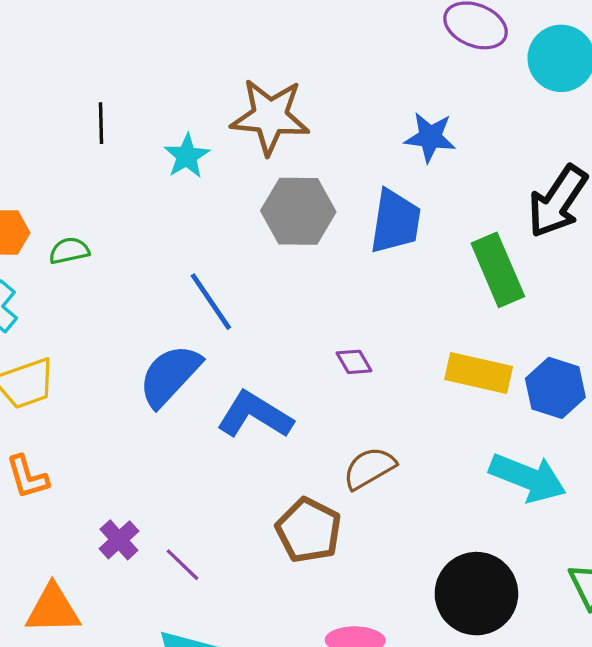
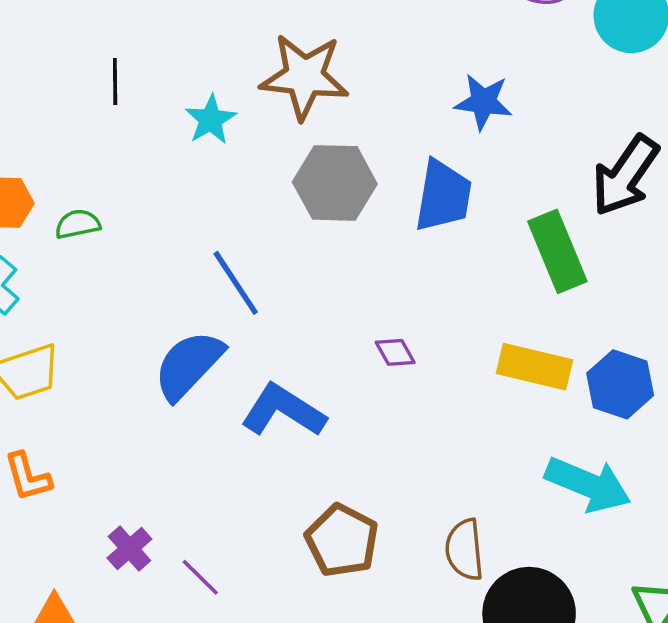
brown semicircle: (369, 468) -> (464, 550), moved, turned -66

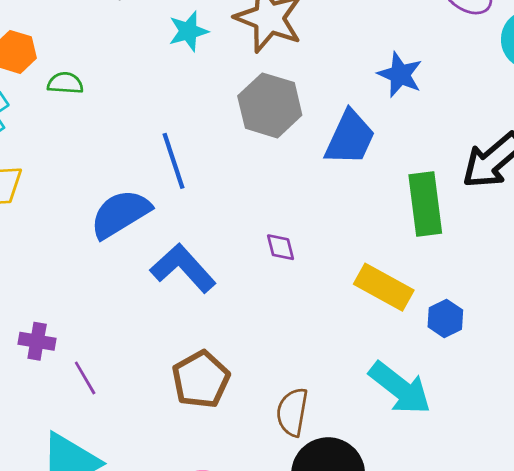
blue hexagon: (620, 384) -> (445, 318), size x0.7
purple cross: (129, 549) -> (37, 341), turned 36

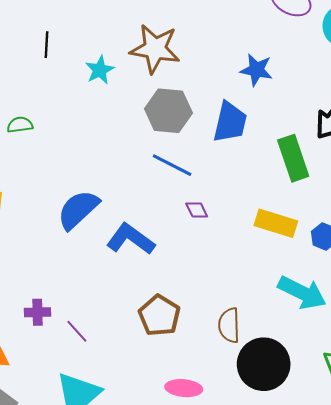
blue line: (173, 161) -> (172, 165), moved, turned -33

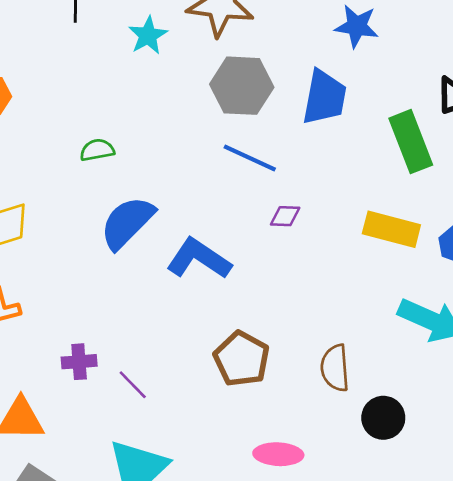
green semicircle: (20, 125) -> (97, 150), moved
purple diamond: (197, 210) -> (285, 216), turned -60
black circle: (264, 364) -> (383, 418), size x0.6

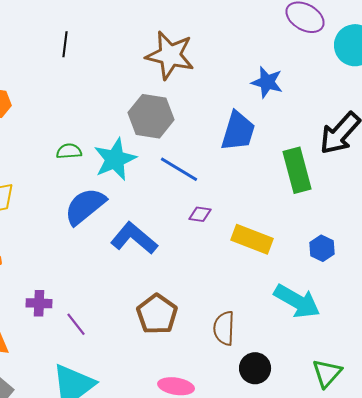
cyan star: (148, 35) -> (115, 159), moved, size x1.5
gray hexagon: (242, 86) -> (151, 116), moved
yellow rectangle: (391, 229) -> (252, 239), moved

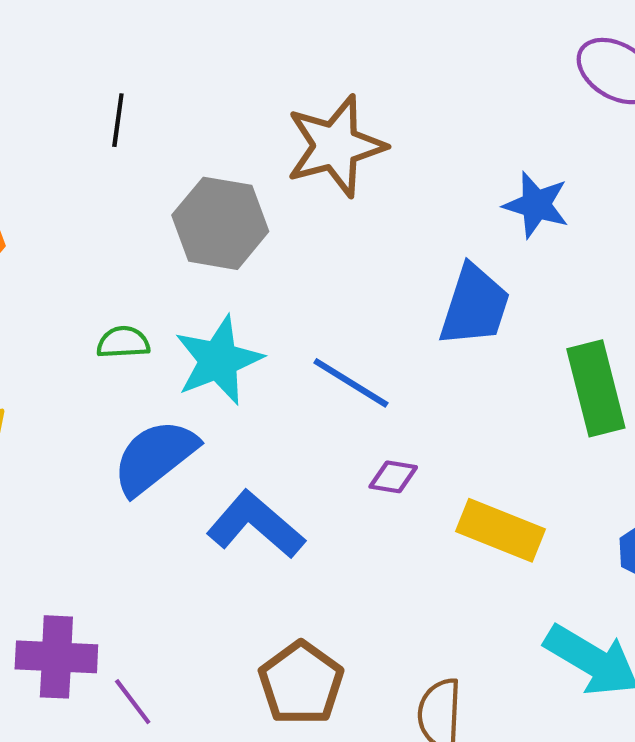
brown star: (170, 55) -> (336, 146), turned -30
gray hexagon: (151, 116) -> (220, 223), moved
purple cross: (39, 303) -> (56, 657), size x1.5

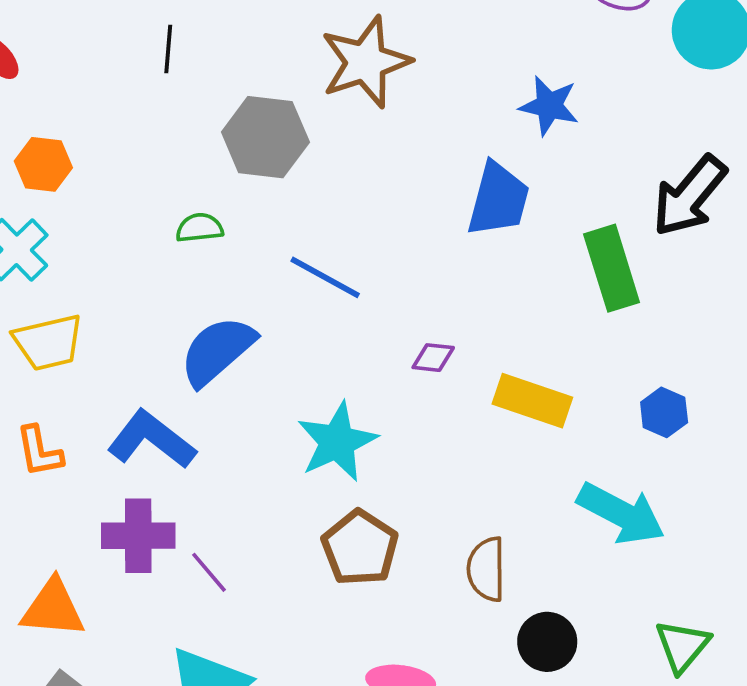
green semicircle: (123, 342) -> (200, 228), moved
cyan star: (218, 360) -> (337, 442), moved
blue line: (351, 383) -> (325, 277), moved
blue L-shape: (256, 525) -> (151, 440), moved

